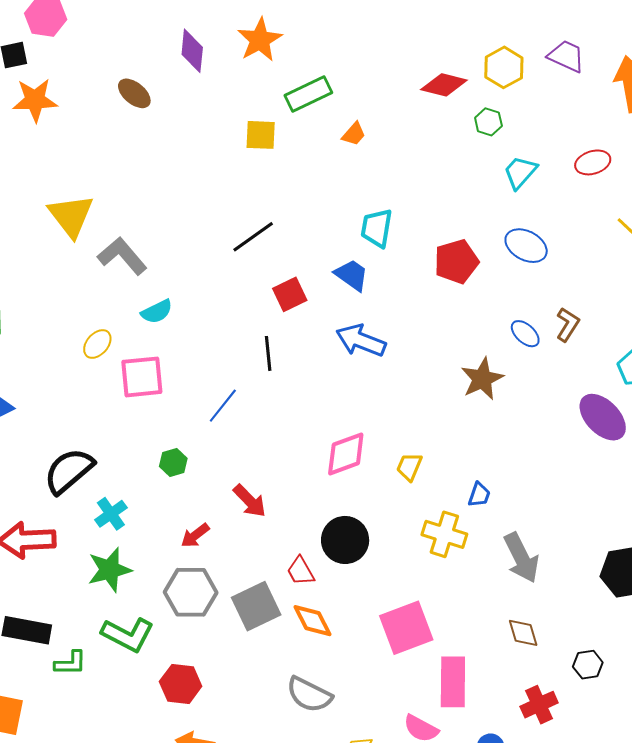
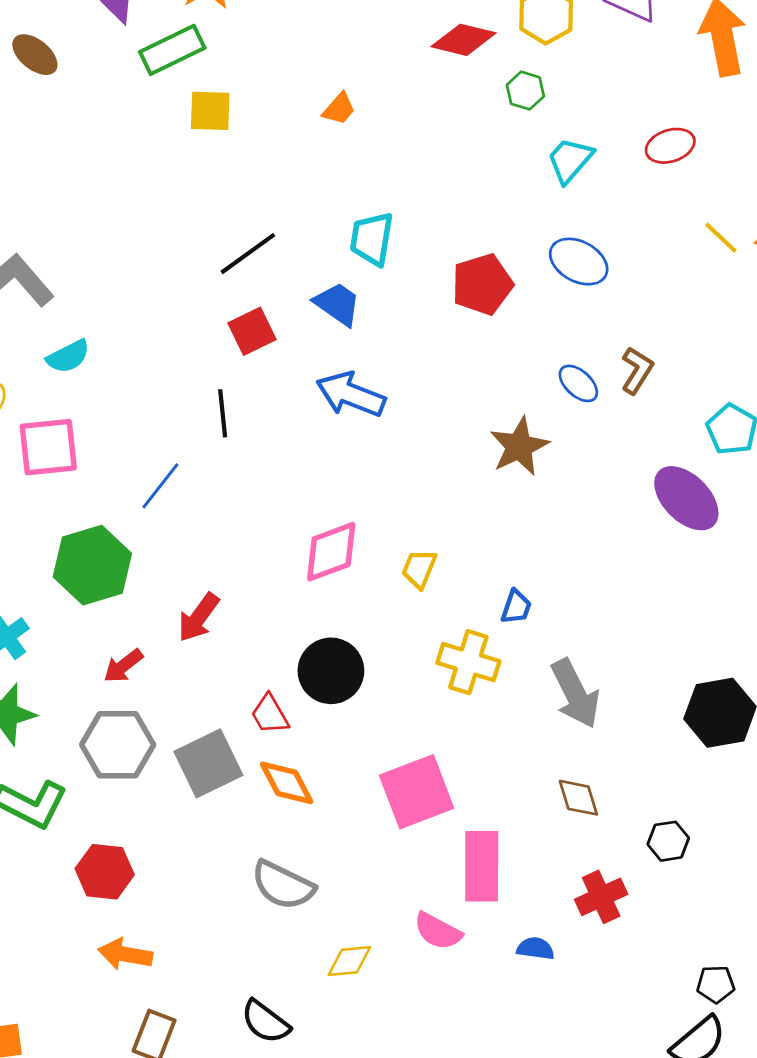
green rectangle: (308, 94) -> (172, 50), moved
black line: (253, 237) -> (248, 254), moved
green hexagon: (173, 462) -> (92, 565), size x2.0
red arrow: (250, 501) -> (199, 618), turned 81

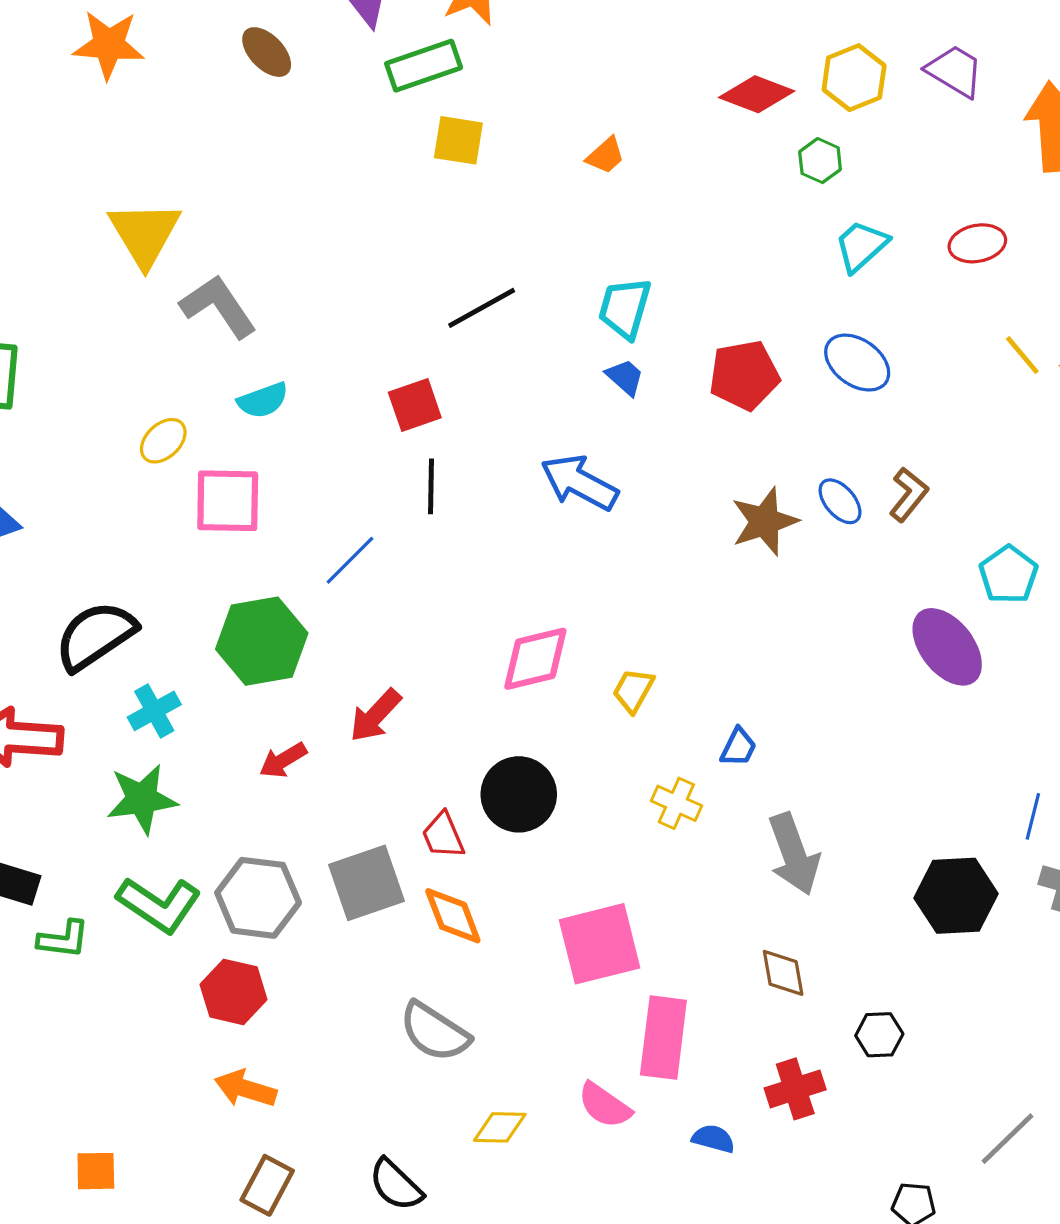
blue trapezoid: (337, 304) -> (625, 377), moved, size x0.7
red square: (252, 331) -> (415, 405), moved
brown star: (519, 446) -> (765, 521), moved
yellow cross: (468, 662) -> (676, 803), size x0.7
gray hexagon: (118, 745) -> (258, 898), moved

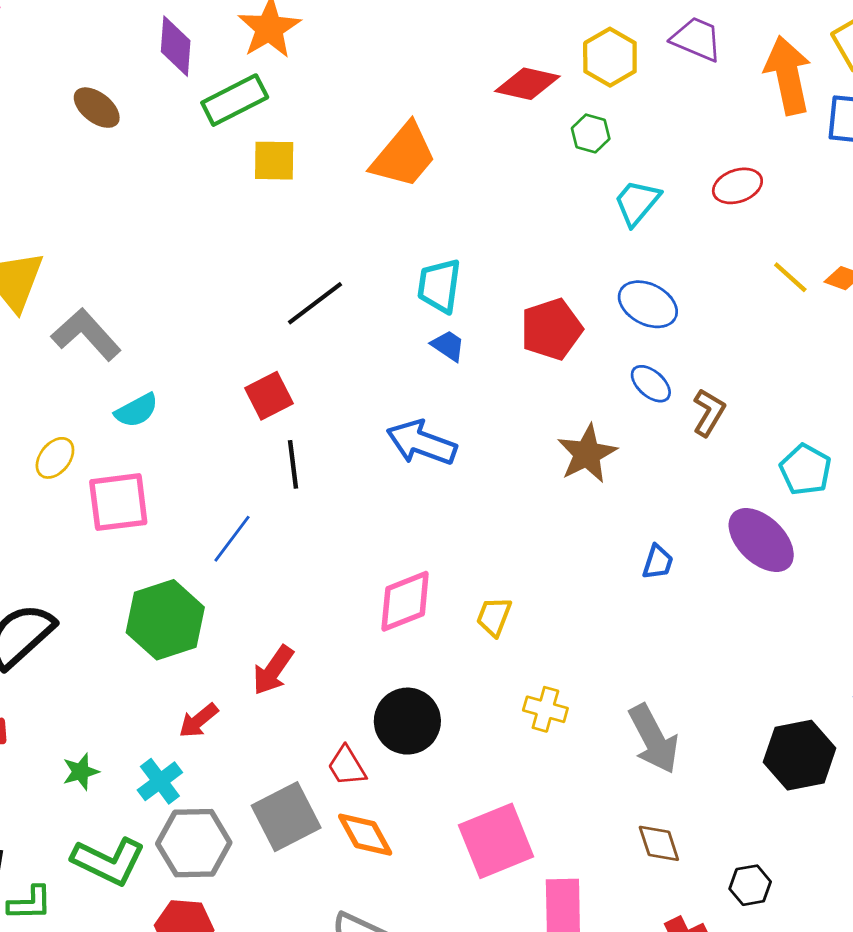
orange trapezoid: (605, 156) -> (404, 156), size x2.0
blue ellipse: (840, 501) -> (651, 384), moved
cyan cross: (154, 711) -> (160, 781), moved
blue trapezoid: (738, 747) -> (658, 562), moved
green star: (142, 799) -> (81, 772), size x0.6

